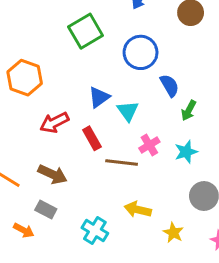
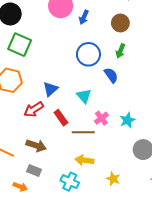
green square: (86, 31) -> (20, 45), moved, turned -30
blue triangle: (99, 97) -> (50, 89), moved
green arrow: (189, 110) -> (120, 51), moved
yellow arrow: (138, 210) -> (84, 160), moved
yellow star: (173, 233) -> (113, 179), moved

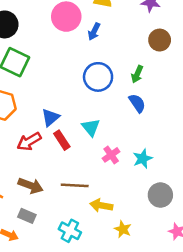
brown circle: (120, 23) -> (160, 40), moved
blue semicircle: (111, 75) -> (137, 103), moved
red rectangle: (61, 118) -> (62, 140), moved
brown line: (83, 132) -> (75, 185), moved
yellow arrow: (84, 160) -> (101, 205), moved

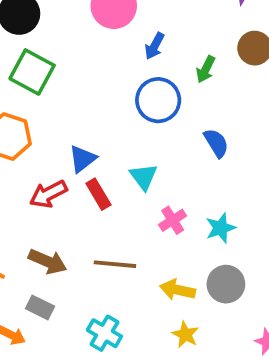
blue arrow: (94, 32) -> (155, 46), moved
green arrow: (137, 74) -> (206, 69), moved
gray circle: (160, 195) -> (226, 284), moved
yellow arrow: (101, 205) -> (178, 290), moved

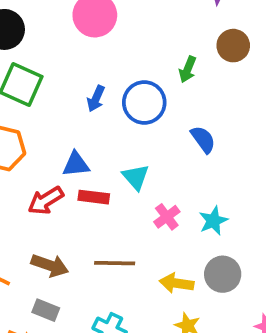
blue arrow: (155, 46) -> (96, 99), moved
blue triangle: (83, 159) -> (76, 164), turned 36
red rectangle: (98, 194) -> (94, 197), turned -48

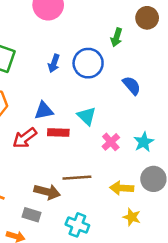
brown arrow: (50, 265) -> (47, 192), moved

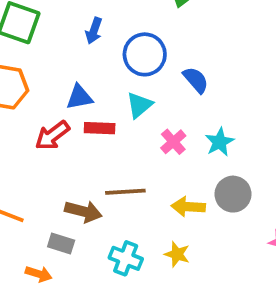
blue circle: (88, 63) -> (145, 54), moved
blue semicircle: (132, 85) -> (196, 80), moved
cyan triangle: (87, 116) -> (139, 105), turned 36
yellow star: (132, 217) -> (177, 254), moved

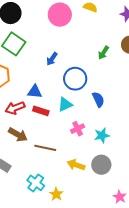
brown arrow: (83, 211) -> (18, 135), moved
yellow star: (177, 254) -> (56, 194), moved

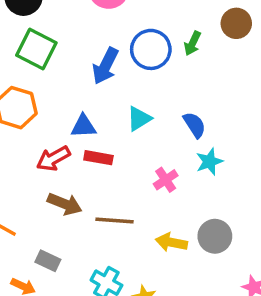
blue arrow: (52, 59) -> (105, 66), size x1.5
blue circle: (75, 79) -> (151, 49), moved
cyan triangle: (65, 104) -> (139, 119), moved
cyan star: (102, 135) -> (209, 162), moved

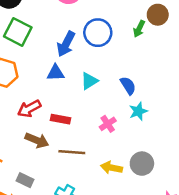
green arrow: (193, 43) -> (139, 29), moved
blue triangle: (83, 126) -> (56, 73), moved
red rectangle: (98, 158) -> (60, 119), moved

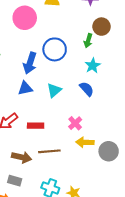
cyan star: (138, 111) -> (93, 66), moved
brown arrow: (37, 140) -> (22, 157), moved
yellow arrow: (111, 168) -> (85, 142), moved

